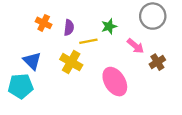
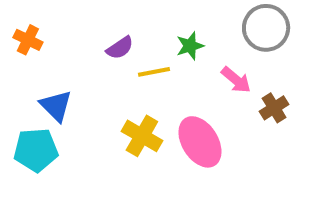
orange cross: (44, 23) -> (28, 40), moved
purple semicircle: (69, 28) -> (120, 48), turned 49
yellow cross: (71, 62) -> (142, 136), moved

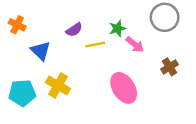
pink arrow: (236, 80) -> (135, 45), moved
blue triangle: (56, 106) -> (41, 51), moved
yellow cross: (142, 136) -> (58, 85), moved

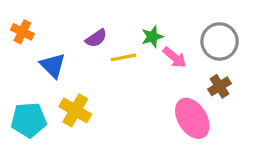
gray circle: (165, 17) -> (220, 41), moved
pink ellipse: (124, 88) -> (192, 118), moved

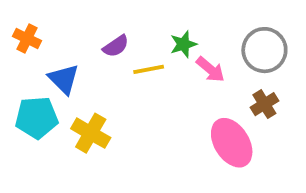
cyan pentagon: (29, 120) -> (37, 118), moved

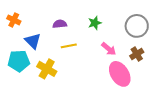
purple semicircle: (116, 46) -> (60, 24), turned -152
yellow line: (149, 69) -> (69, 46), moved
pink arrow: (210, 69) -> (109, 49), moved

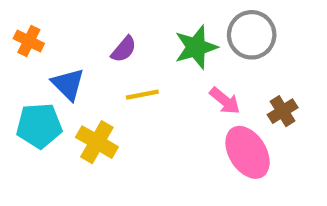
green star: (95, 23) -> (196, 47), size x1.5
purple semicircle: (60, 24) -> (124, 49), turned 136
gray circle: (137, 26) -> (252, 35), moved

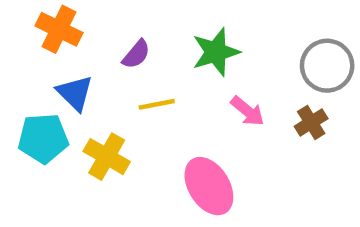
gray circle: (252, 35) -> (327, 66), moved
orange cross: (29, 41) -> (59, 29), moved, size x1.4
pink ellipse: (248, 152) -> (209, 186), moved

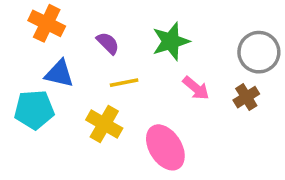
purple semicircle: (136, 54) -> (108, 43), turned -85
blue triangle: (75, 93) -> (59, 74), turned -32
yellow cross: (107, 157) -> (104, 124), moved

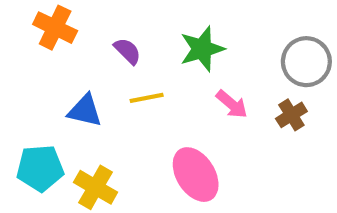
blue triangle: (59, 74) -> (85, 111), moved
cyan pentagon: (34, 110) -> (40, 168), moved
yellow cross: (104, 124) -> (96, 187), moved

